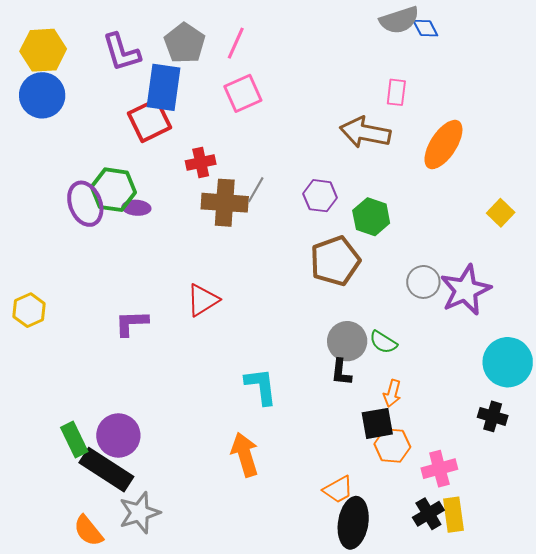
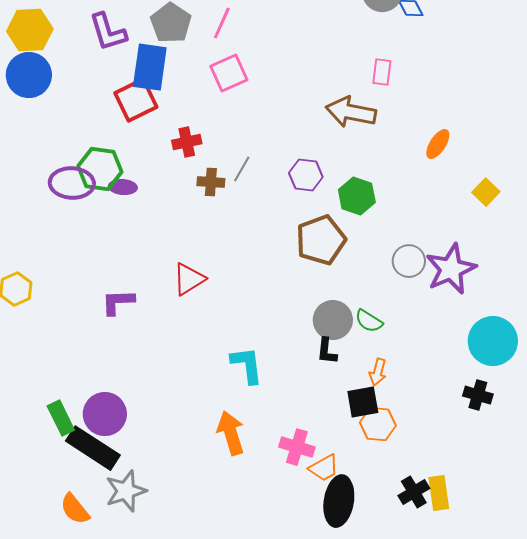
orange ellipse: (443, 145) -> (438, 144), moved, size x0.6
brown cross: (225, 203) -> (211, 182), size x0.6
purple ellipse: (85, 204) -> (72, 183), turned -66
pink cross: (439, 469) -> (297, 447), moved, turned 32

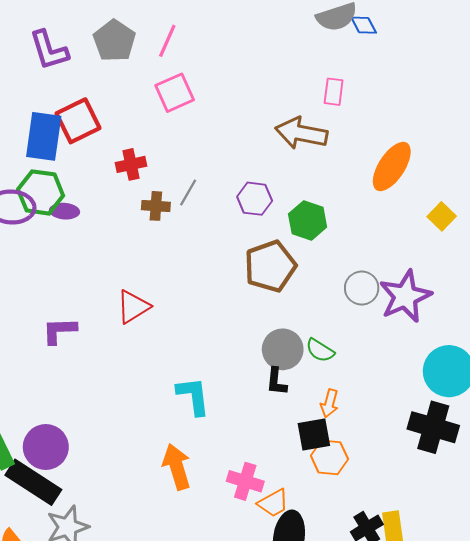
blue rectangle: (150, 67) -> (44, 136), moved
orange ellipse: (438, 144) -> (392, 166), size x1.6
black cross: (478, 395) -> (433, 427), size x1.6

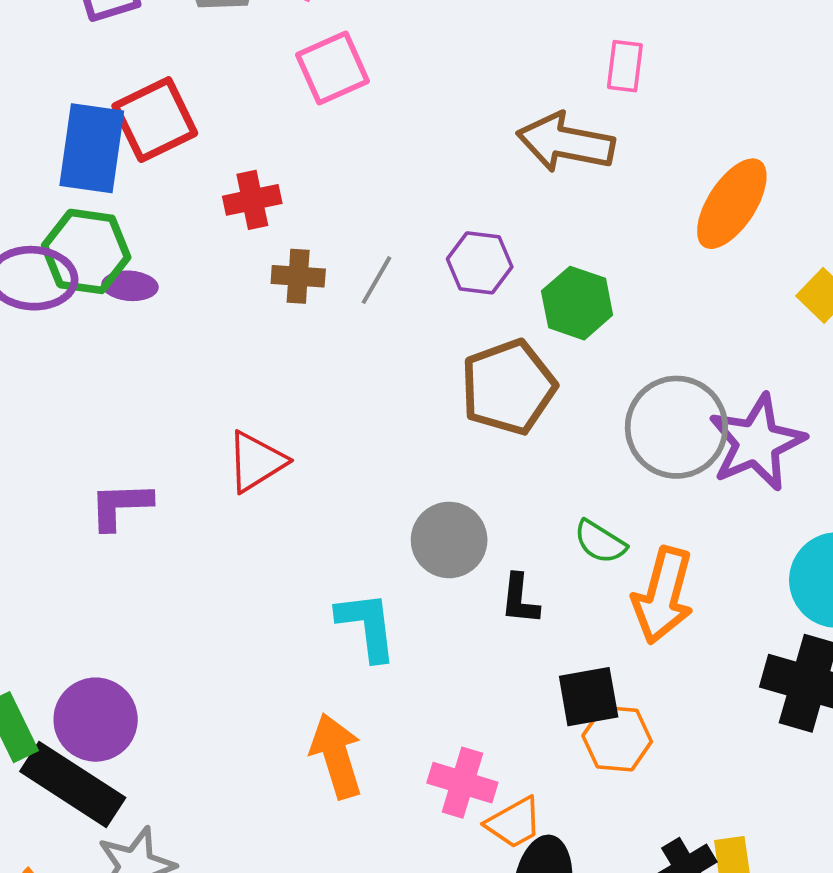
gray line: (188, 192) -> (376, 280), moved
gray circle: (362, 288) -> (676, 427), size x1.6
gray circle: (283, 349) -> (449, 540), moved
orange arrow: (329, 403) -> (663, 595), moved, size x1.8

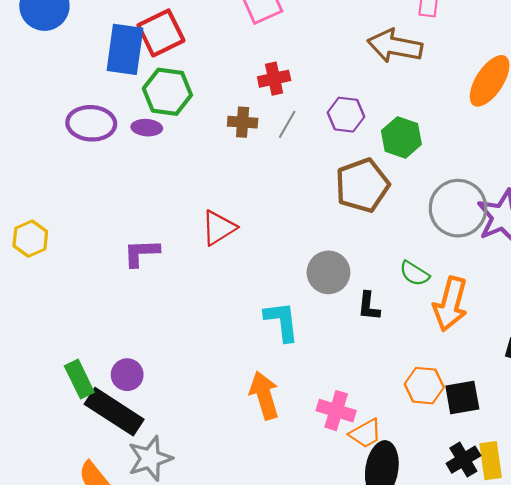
red cross: (252, 200) -> (274, 79), moved
green hexagon: (86, 251) -> (167, 92), moved
black square: (589, 697) -> (462, 398), moved
purple circle: (96, 720) -> (127, 375), size x0.7

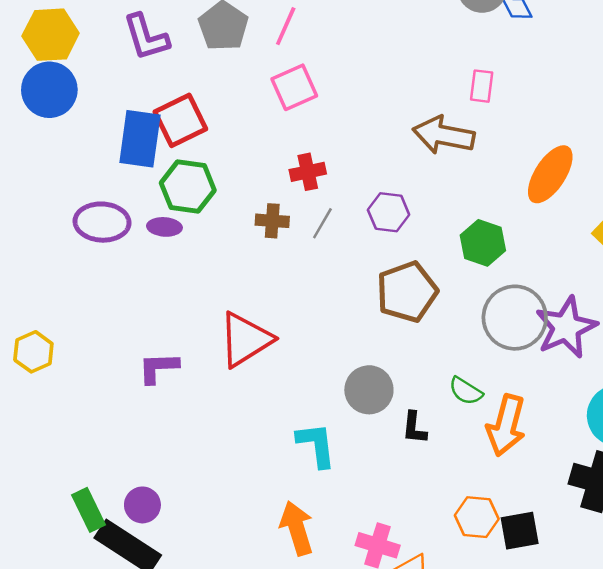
green hexagon: (401, 137) -> (483, 243), moved
red triangle: (219, 228) -> (245, 340), size x1.4

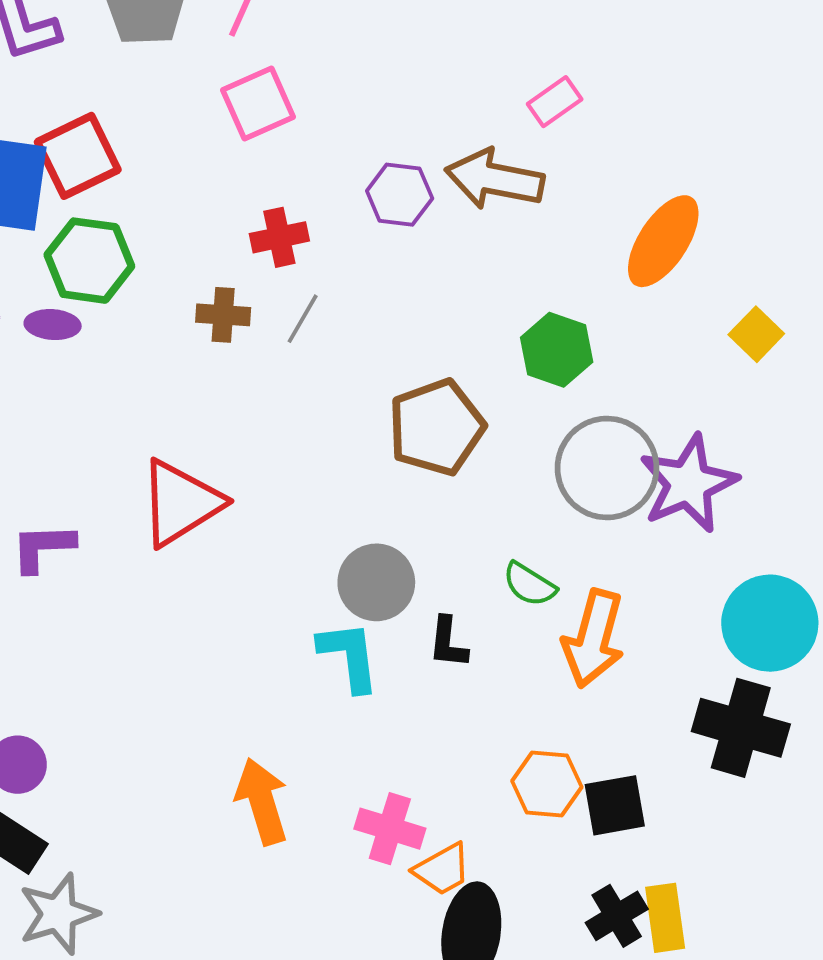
pink rectangle: (482, 86) -> (555, 102), turned 48
purple hexagon: (389, 212) -> (400, 195), moved
cyan L-shape: (316, 445) -> (349, 656), moved

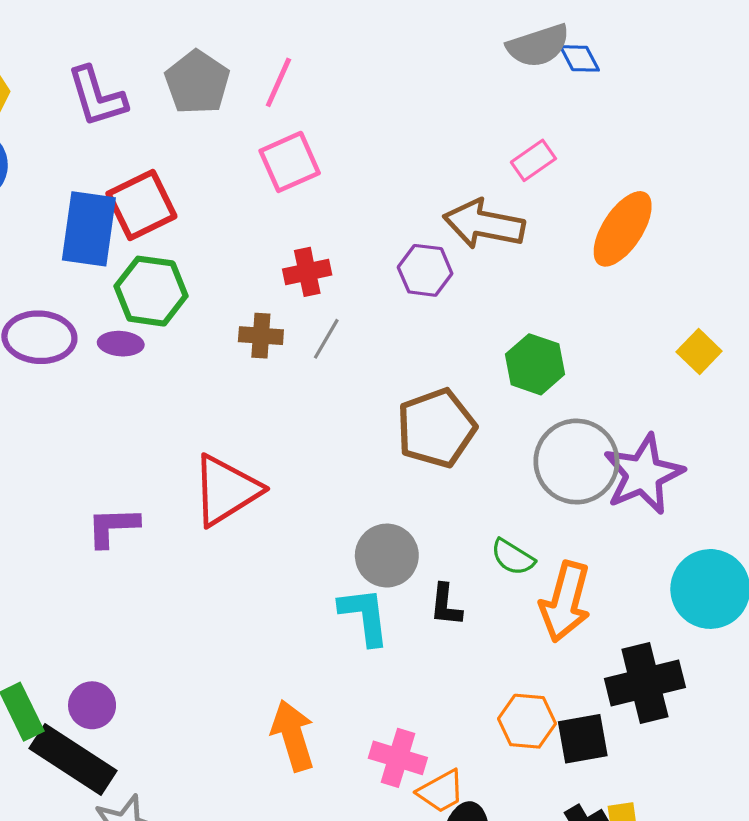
purple hexagon: (400, 195) -> (425, 270), moved
orange ellipse: (663, 241) -> (623, 229), moved
black cross: (741, 728) -> (645, 683), moved, turned -30

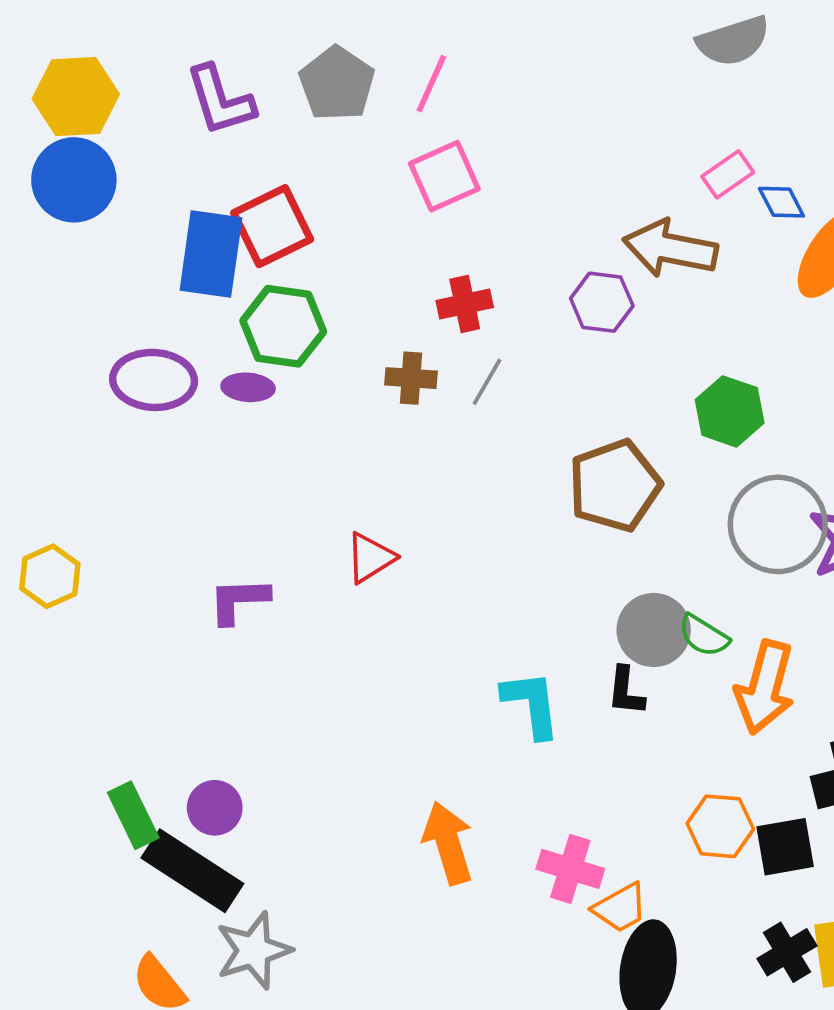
blue diamond: (580, 58) -> (781, 202), moved
red triangle: (226, 490) -> (370, 558), size x0.6
gray circle: (387, 556) -> (654, 630), moved

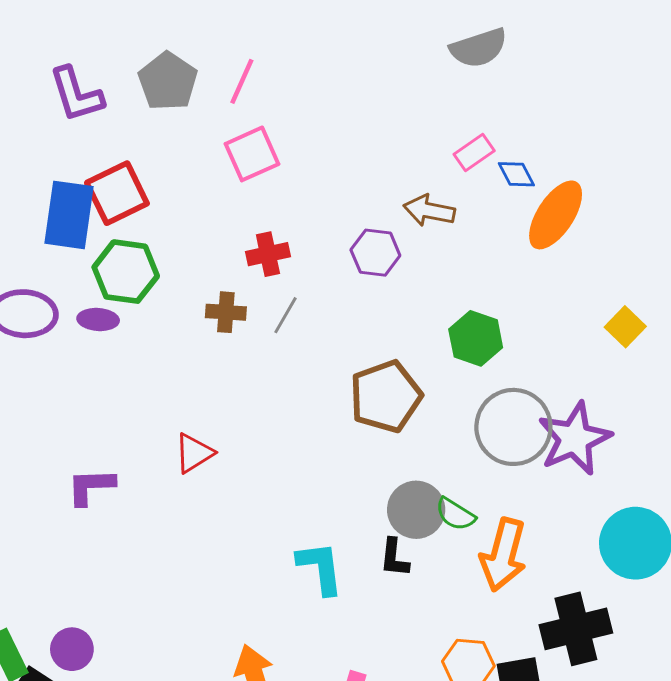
brown arrow: (670, 248) -> (429, 211), size x0.7

